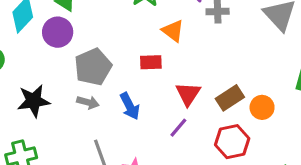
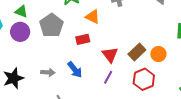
gray pentagon: (93, 67) -> (52, 25), moved

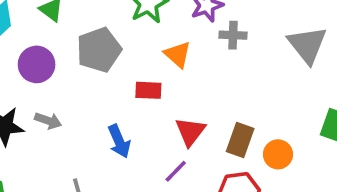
purple circle: (20, 32) -> (37, 64), moved
brown rectangle: (137, 52) -> (240, 140), turned -42
gray arrow: (48, 72) -> (48, 121), moved

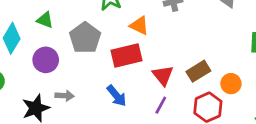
red rectangle: (148, 90) -> (126, 56), size x1.6
brown rectangle: (240, 140) -> (198, 71), turned 55
orange circle: (278, 154) -> (231, 84), moved

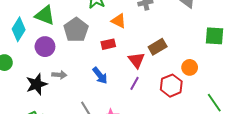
green triangle: (45, 20) -> (45, 15), size x1.5
red rectangle: (126, 56) -> (108, 44), size x0.6
brown rectangle: (198, 71) -> (158, 47), moved

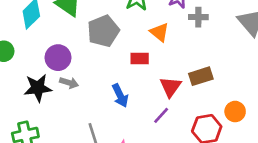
purple circle: (45, 47) -> (58, 58), moved

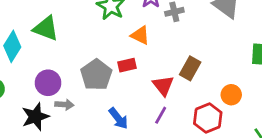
gray pentagon: (103, 31) -> (96, 75), moved
brown rectangle: (201, 76) -> (190, 68), turned -30
blue arrow: (120, 95) -> (118, 118), moved

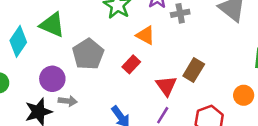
red rectangle: (127, 65) -> (131, 64), turned -36
gray pentagon: (96, 75) -> (88, 54), moved
orange circle: (231, 95) -> (244, 95), moved

